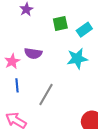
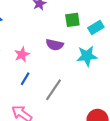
purple semicircle: (33, 53) -> (55, 45), moved
blue line: (17, 85) -> (25, 79), turned 32

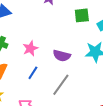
purple semicircle: (55, 45) -> (62, 56), moved

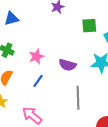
gray line: (61, 85) -> (78, 98), moved, turned -40

